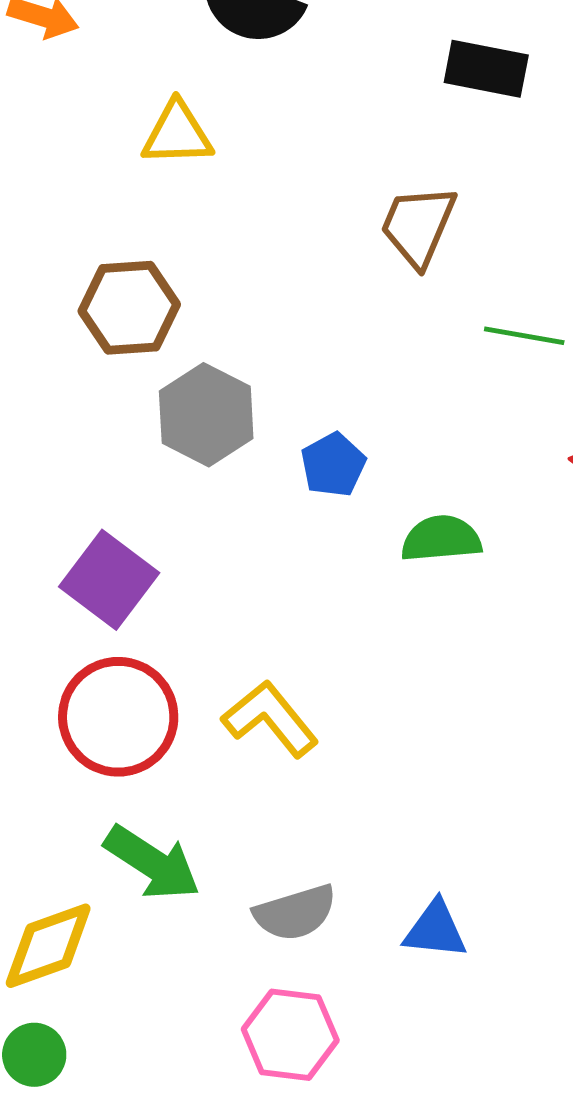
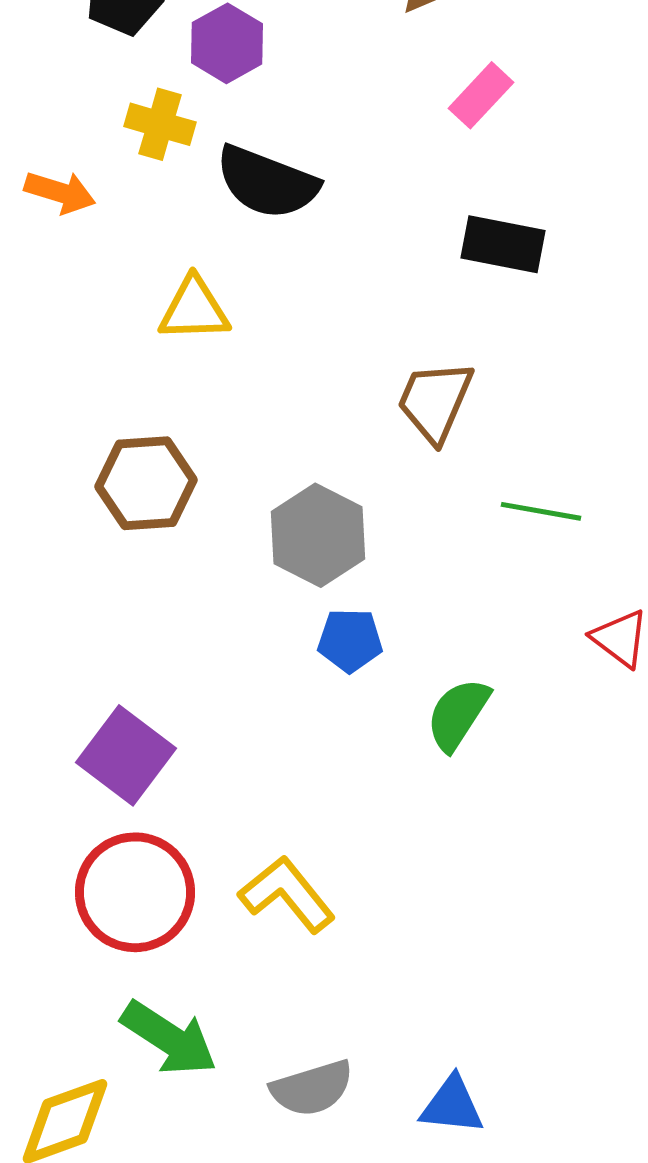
gray hexagon: (206, 415) -> (318, 535), moved
blue pentagon: (333, 465) -> (350, 640), turned 30
green semicircle: (441, 539) -> (458, 714), turned -52

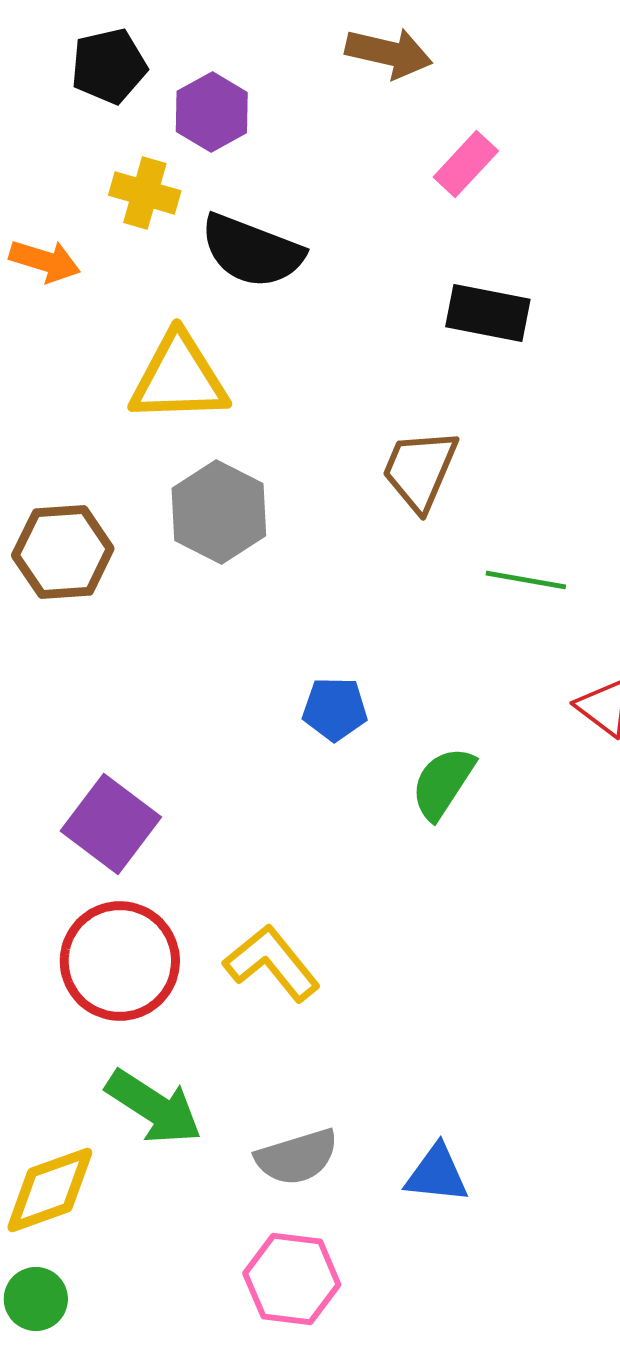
yellow triangle: (194, 309) -> (179, 378), size x1.4
brown hexagon: (146, 483) -> (63, 552), moved
gray hexagon: (318, 535) -> (219, 512), moved

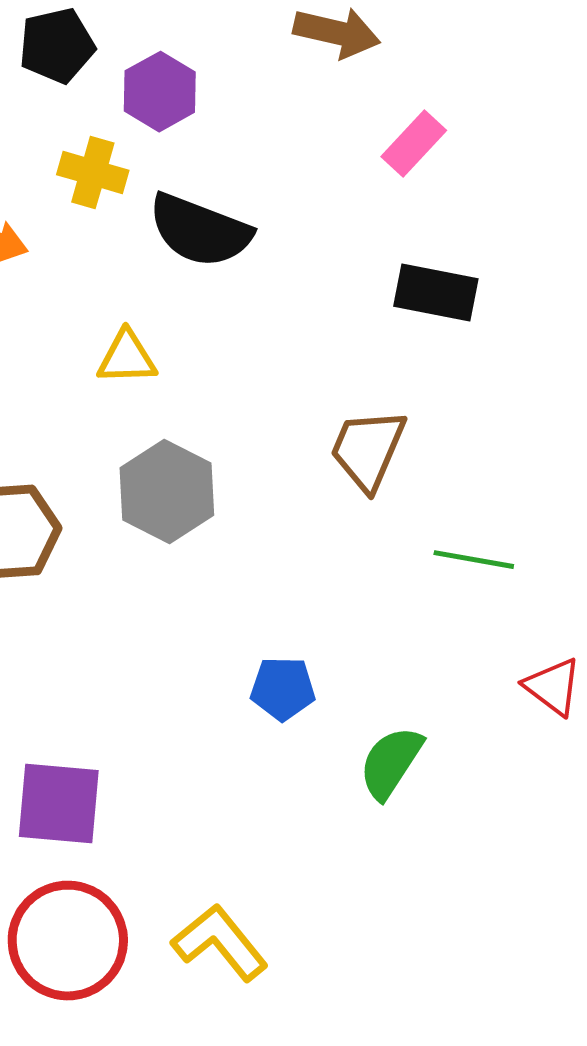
yellow triangle: (179, 378) -> (127, 358), size x0.6
purple square: (111, 824) -> (59, 804), turned -32

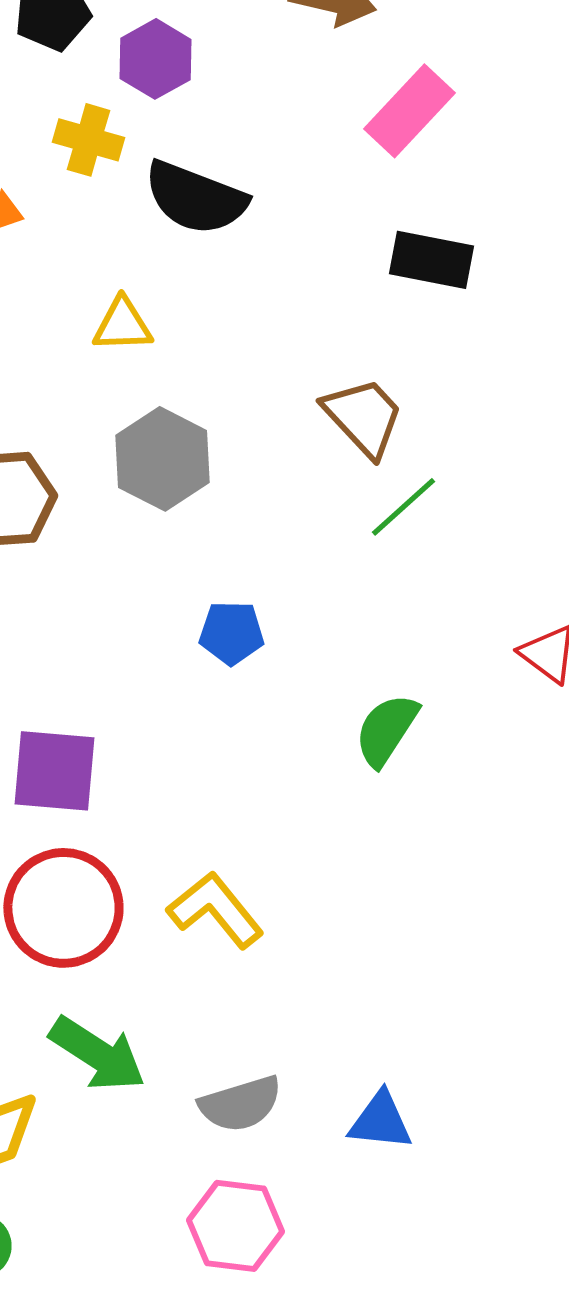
pink rectangle: (414, 144) -> (409, 111), size x1.4
brown trapezoid: (368, 450) -> (363, 417), turned 114
green line: (474, 560) -> (403, 507), moved, turned -52
blue pentagon: (283, 689) -> (231, 633), moved

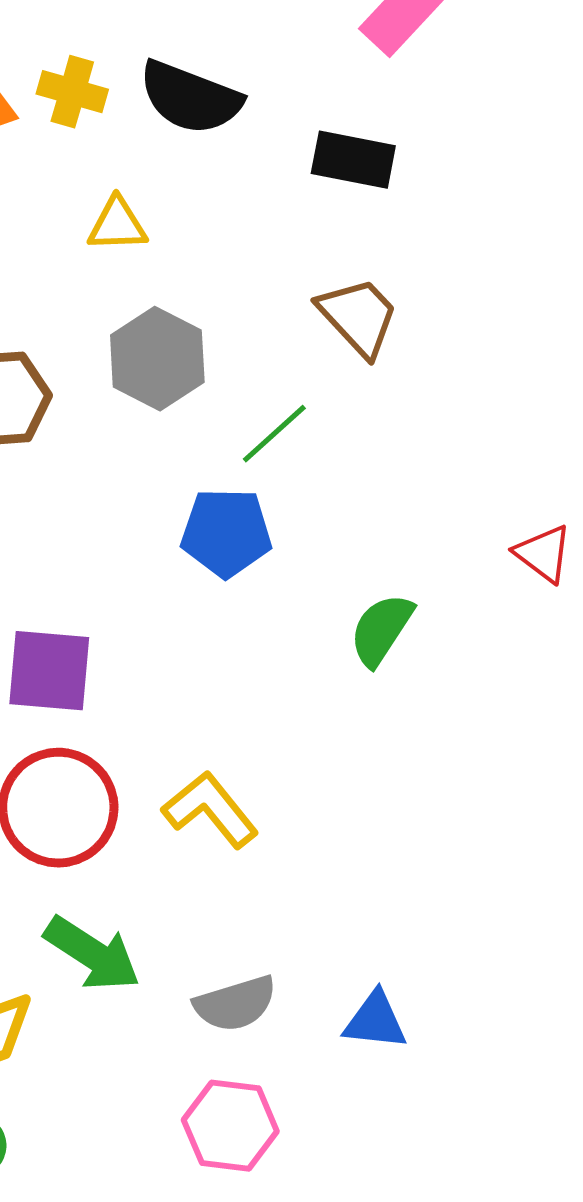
yellow cross: (88, 140) -> (72, 92), moved
black rectangle: (431, 260) -> (353, 160), moved
green line: (403, 507) -> (274, 434), moved
blue pentagon: (231, 633) -> (226, 533), size x1.4

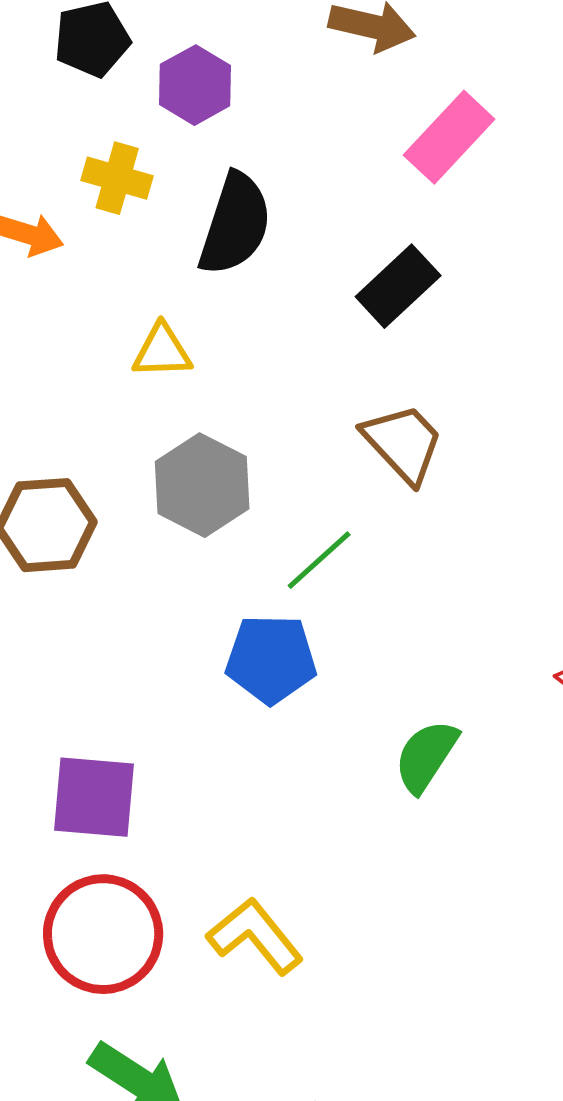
yellow cross: (72, 92) -> (117, 178), moved
black semicircle: (190, 98) -> (235, 224), turned -93
black rectangle: (353, 160) -> (398, 286), turned -54

